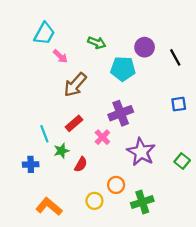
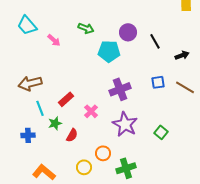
cyan trapezoid: (44, 34) -> (27, 25), moved, turned 110
brown arrow: (75, 85) -> (30, 83), moved, turned 35
purple cross: (121, 113) -> (120, 89), moved

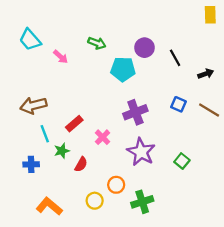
blue square: (158, 82) -> (179, 104), turned 32

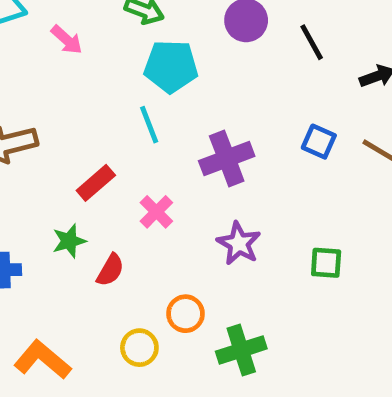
cyan pentagon: (123, 69) -> (171, 66), moved
cyan line: (45, 134) -> (149, 125), moved
purple star: (141, 152) -> (239, 243), size x0.7
green square: (182, 161) -> (326, 263), turned -35

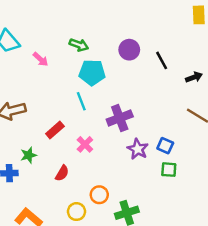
blue square: (319, 142) -> (165, 146), moved
green star: (69, 241) -> (29, 155), moved
purple star: (239, 243) -> (138, 149), moved

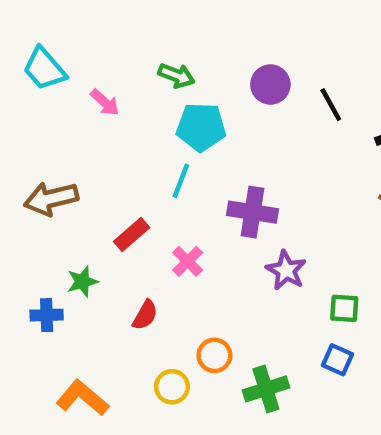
cyan line: (81, 101) -> (181, 181), turned 42
purple cross: (120, 118) -> (253, 212), turned 30
blue square: (165, 146) -> (338, 360), moved

